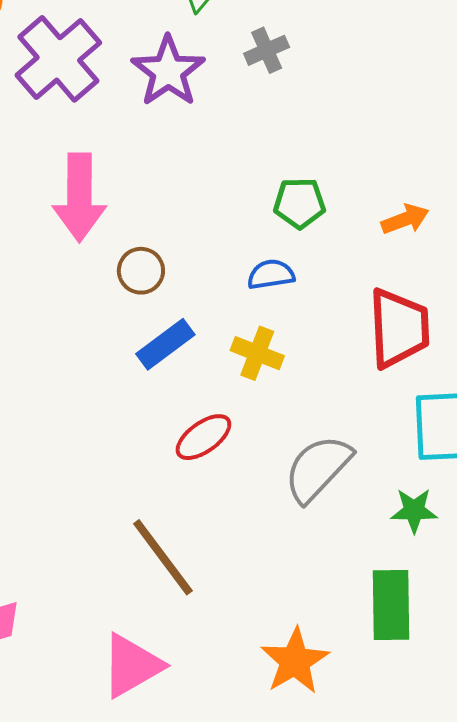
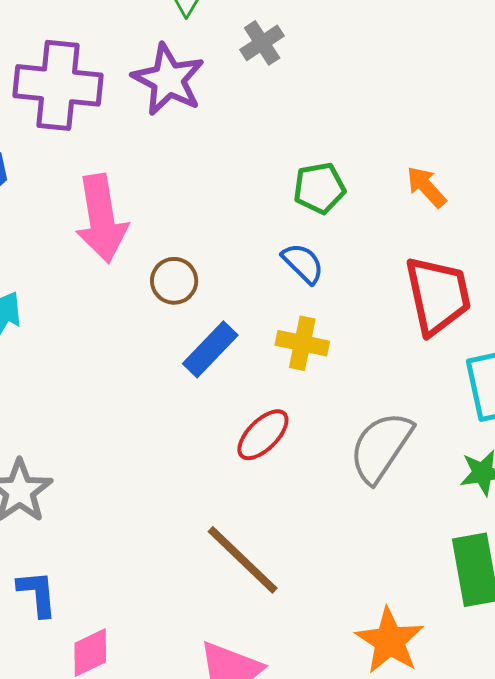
purple cross: (58, 59) -> (58, 85), turned -34
orange arrow: (405, 219) -> (426, 187), turned -102
blue semicircle: (271, 274) -> (303, 263), turned 63

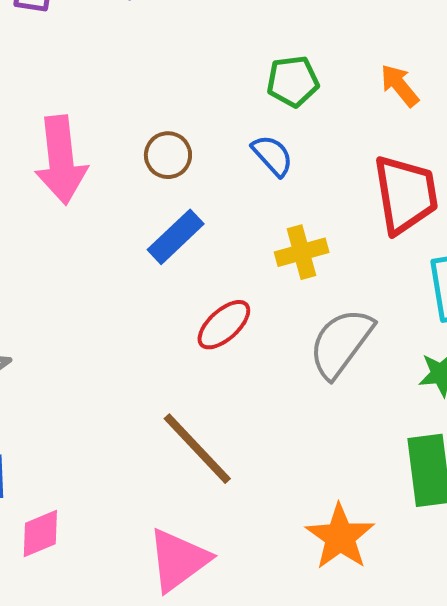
pink arrow: (101, 219) -> (61, 160), moved
brown circle: (174, 281) -> (168, 155), moved
yellow cross: (302, 343) -> (302, 252), moved, turned -30

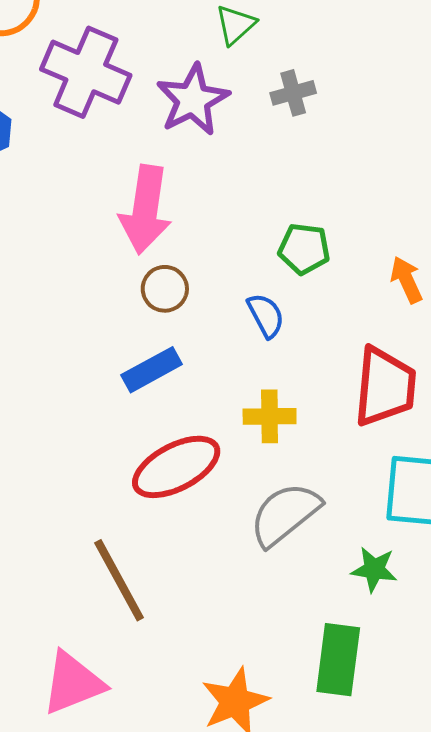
pink arrow: (61, 160) -> (145, 210), moved
red ellipse: (224, 325) -> (176, 467), size x1.5

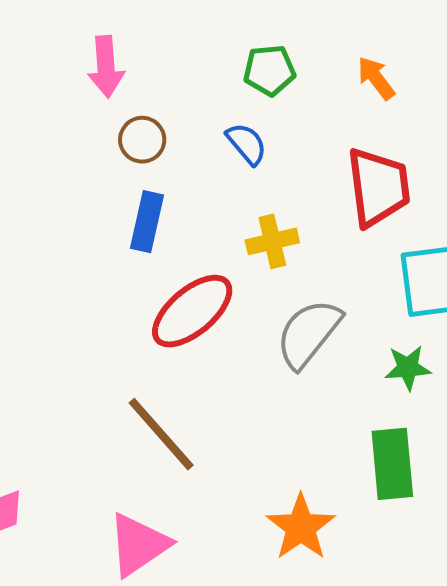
pink arrow: (145, 210) -> (106, 67), size x0.7
blue rectangle: (152, 370) -> (147, 222), turned -36

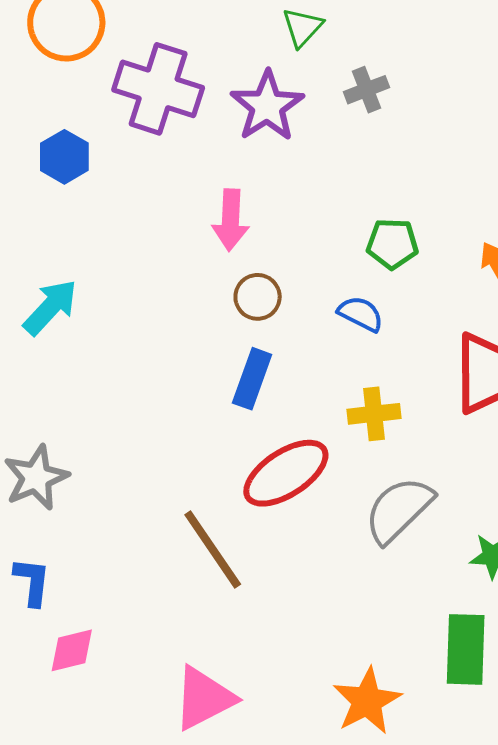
blue semicircle: (247, 144) -> (361, 314), turned -30
brown line: (161, 434) -> (213, 549), moved

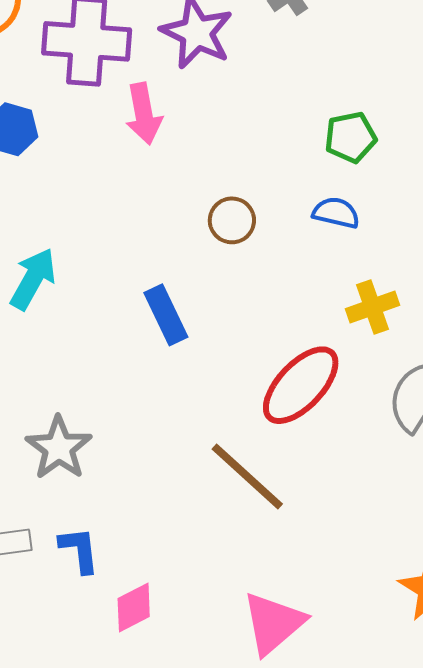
pink arrow: (231, 220) -> (144, 114), moved
blue rectangle: (252, 379) -> (166, 315), moved, turned -32

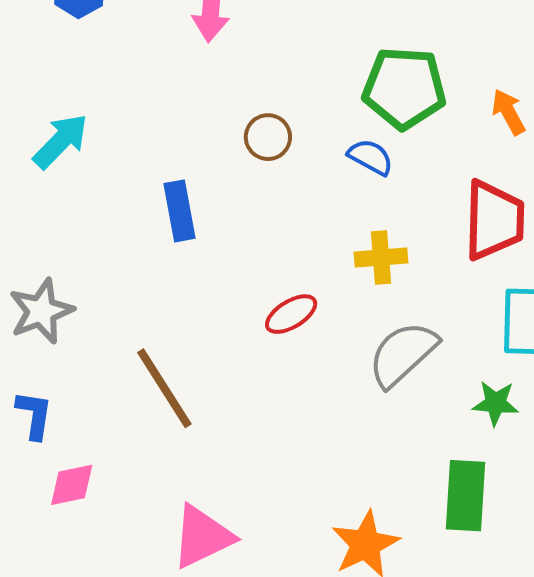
green pentagon: (351, 137) -> (404, 88), size x1.6
red ellipse: (301, 385) -> (291, 314), size x0.6
brown line: (247, 477) -> (164, 388), moved

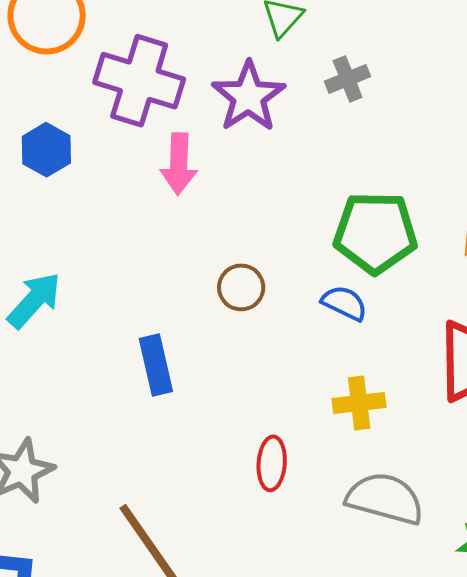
red ellipse: (291, 314) -> (272, 463), turned -52
gray semicircle: (403, 354) -> (385, 499), turned 60

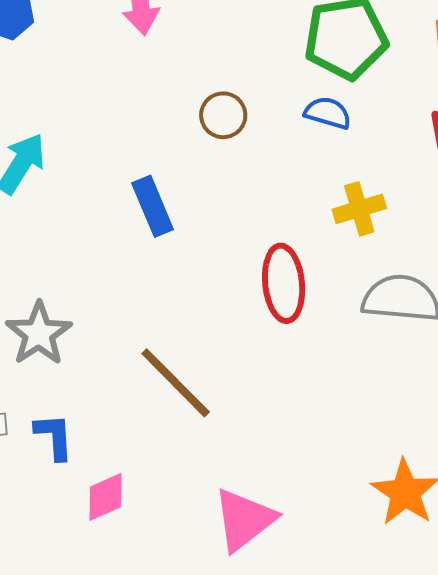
red ellipse: (272, 463) -> (284, 283), size x1.4

